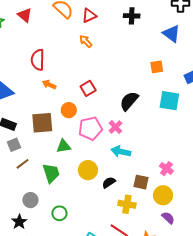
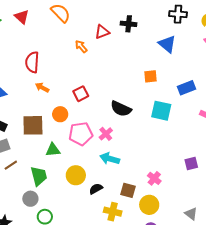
red triangle: (89, 16) -> (102, 32), moved
black semicircle: (129, 101) -> (121, 109), turned -110
gray circle: (30, 200) -> (30, 199), moved

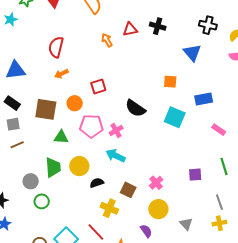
orange arrow: (42, 88) -> (61, 74), turned -64
green trapezoid: (39, 176) -> (53, 167), moved
yellow circle: (149, 205) -> (158, 209), moved

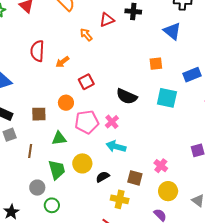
orange arrow: (61, 74) -> (62, 62), moved
brown square: (46, 109) -> (39, 114), size x0.7
brown line: (17, 145) -> (30, 151), moved, turned -48

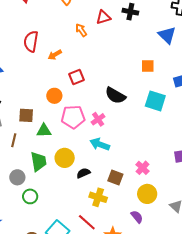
brown square: (39, 114) -> (26, 115), moved

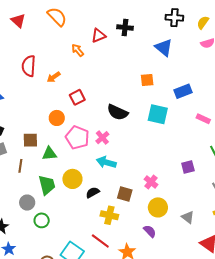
pink pentagon: (73, 117) -> (77, 137), turned 30

